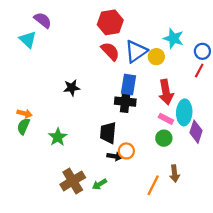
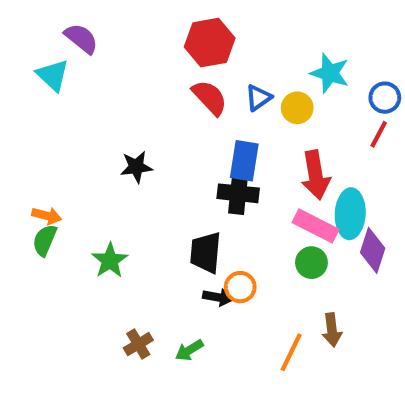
blue triangle: (136, 51) -> (259, 98), size x0.6
pink rectangle: (166, 119) -> (316, 226), size x1.5
brown cross: (73, 181) -> (138, 344), size x0.6

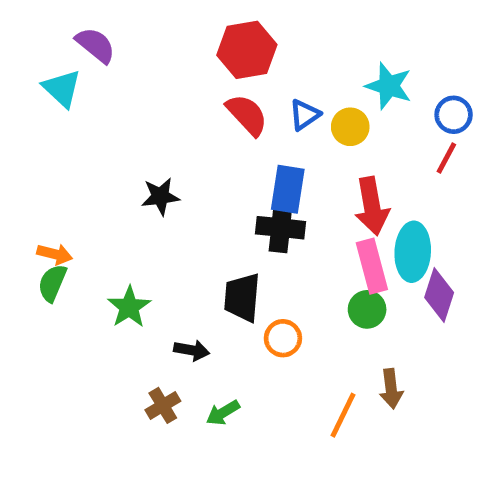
pink rectangle: (316, 226) -> (372, 266), turned 48
black arrow: (218, 297) -> (192, 350), moved

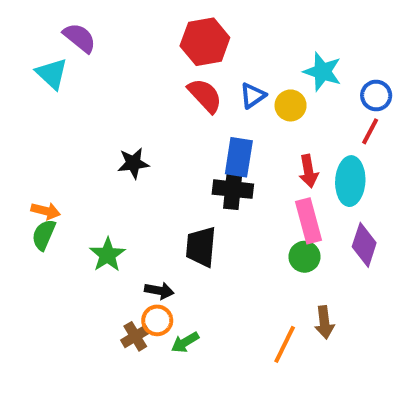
red arrow: (372, 206) -> (308, 171), size x0.7
cyan ellipse: (413, 252) -> (350, 181), moved
orange circle: (283, 338) -> (157, 320), moved

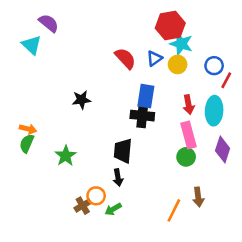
red hexagon: (205, 42) -> (170, 26), moved
cyan star: (322, 72) -> (181, 44), moved
blue circle: (376, 95) -> (214, 66), moved
black arrow: (159, 291) -> (118, 178), moved, turned 70

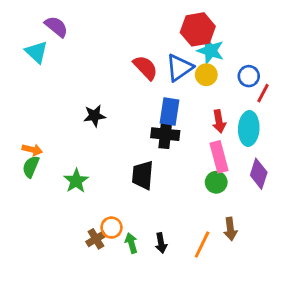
blue triangle: (154, 58) -> (179, 68), size x1.5
black arrow: (118, 178) -> (161, 243), moved
green arrow: (113, 209) -> (131, 243), turned 105

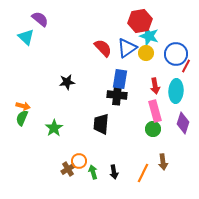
blue circle: (249, 76) -> (176, 54), size x1.5

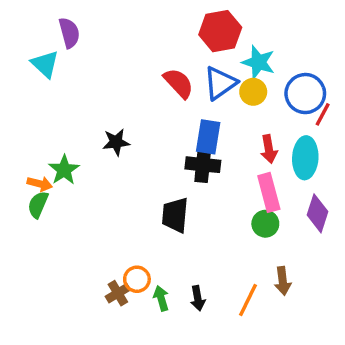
purple semicircle: (40, 19) -> (69, 33), turned 36
red hexagon: (140, 21) -> (220, 31), moved
green star: (54, 128) -> (64, 170), moved

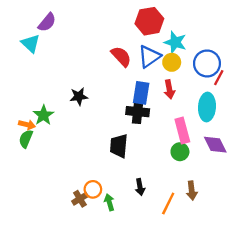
purple semicircle: (69, 33) -> (47, 22), turned 54
red arrow: (269, 149) -> (169, 89), moved
purple diamond: (317, 213) -> (215, 145), turned -45
black arrow: (198, 298) -> (140, 187), moved

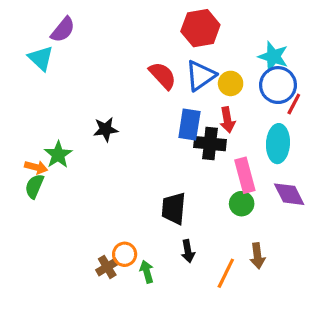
cyan star: (175, 42) -> (273, 57), moved
black cross: (138, 112) -> (210, 144), moved
black trapezoid: (119, 146) -> (174, 208), moved

